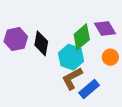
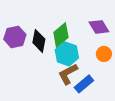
green diamond: (82, 37) -> (61, 35), moved

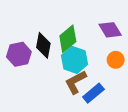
purple hexagon: (15, 37) -> (19, 54), moved

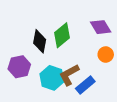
purple hexagon: (19, 54) -> (19, 67), moved
cyan hexagon: (74, 60) -> (52, 78), moved

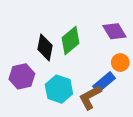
brown L-shape: (69, 75) -> (90, 97), moved
blue rectangle: (85, 85) -> (104, 82), moved

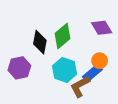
orange circle: (120, 62) -> (100, 61), moved
cyan hexagon: (59, 89) -> (65, 70), moved

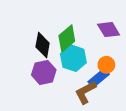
purple hexagon: (19, 68) -> (44, 72), moved
cyan hexagon: (65, 70) -> (73, 58), moved

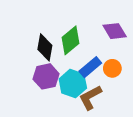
cyan hexagon: (73, 58) -> (73, 83), moved
blue rectangle: (99, 78) -> (90, 67), moved

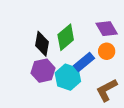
orange circle: (112, 68) -> (107, 51), moved
brown L-shape: (90, 97) -> (107, 90), moved

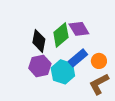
purple diamond: (107, 29) -> (79, 29), moved
orange circle: (107, 51) -> (99, 61), moved

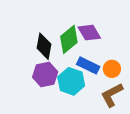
blue rectangle: (78, 58) -> (88, 65), turned 66

